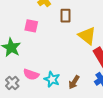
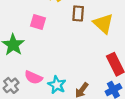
yellow triangle: (87, 36) -> (103, 24), moved

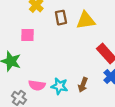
yellow triangle: (103, 24) -> (86, 20), turned -36

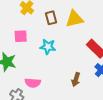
cyan star: (59, 86) -> (48, 47), moved

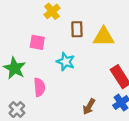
pink semicircle: (33, 83) -> (39, 87), moved, turned -112

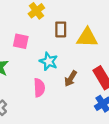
pink semicircle: (39, 87) -> (39, 88), moved
brown arrow: (89, 107) -> (71, 79), moved

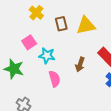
pink square: (21, 41) -> (29, 42), turned -32
cyan star: (49, 61) -> (47, 56), moved

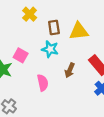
pink square: (29, 42) -> (21, 55), moved, turned -32
cyan star: (47, 56) -> (50, 49), moved

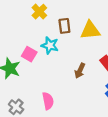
cyan star: (50, 49) -> (50, 45), moved
pink semicircle: (43, 83) -> (48, 101), moved

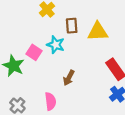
brown arrow: (80, 71) -> (69, 78), moved

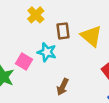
yellow triangle: (98, 32) -> (91, 36), turned 45

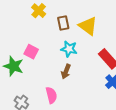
cyan star: (47, 52) -> (69, 49), moved

